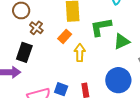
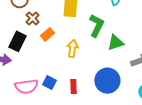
green L-shape: (101, 27) -> (97, 26), turned 120
orange rectangle: (65, 36) -> (48, 34), moved

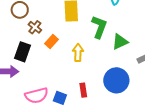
blue square: (49, 82) -> (60, 98), moved

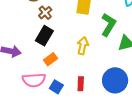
orange rectangle: (52, 41) -> (51, 59), moved
black rectangle: (23, 52) -> (44, 36), moved

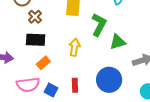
black rectangle: (44, 36) -> (36, 40), turned 66

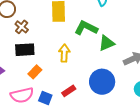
green L-shape: (99, 25) -> (86, 28), turned -85
red rectangle: (75, 85) -> (69, 91), turned 64

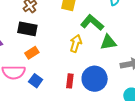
yellow arrow: (64, 53) -> (76, 43), moved
red rectangle: (69, 91) -> (70, 81), moved, turned -64

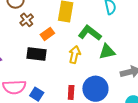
black rectangle: (27, 29) -> (37, 54), moved
orange rectangle: (32, 53) -> (47, 34), moved

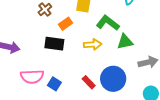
yellow arrow: (75, 55) -> (93, 44), turned 72
red rectangle: (71, 92) -> (89, 82), turned -48

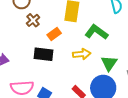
green triangle: (125, 42) -> (109, 63), moved, turned -42

